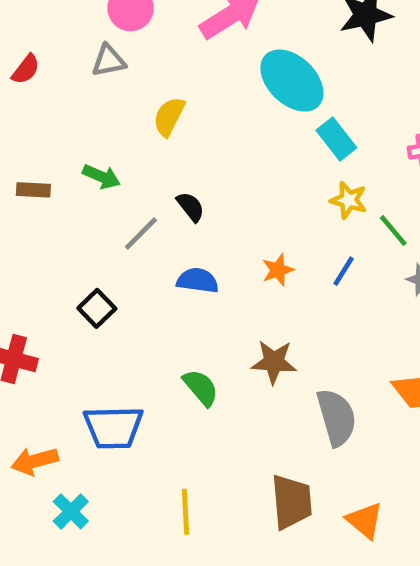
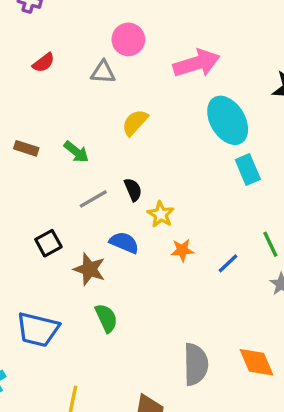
yellow star: (349, 200) -> (161, 214), moved
brown star: (274, 362) -> (89, 269), moved

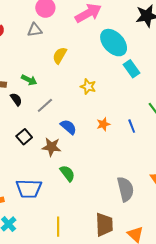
black semicircle: (133, 190) -> (16, 99), moved
yellow star: (161, 214) -> (88, 87), moved
blue semicircle: (124, 243) -> (68, 127), turned 30
blue line: (228, 263) -> (132, 126), turned -56

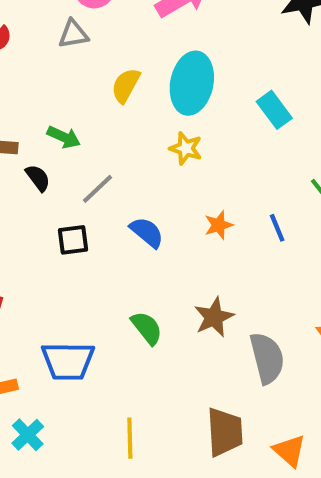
cyan ellipse: (114, 43) -> (192, 83), moved, turned 56
black square: (24, 137) -> (73, 240), moved, turned 35
brown star: (51, 147) -> (214, 317), moved, turned -30

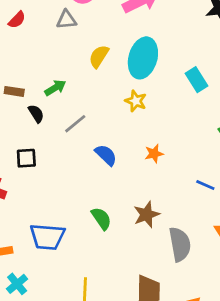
green arrow: (64, 137) -> (55, 88), turned -60
blue line: (277, 228) -> (205, 185), moved, turned -48
black square: (73, 240) -> (26, 158), moved

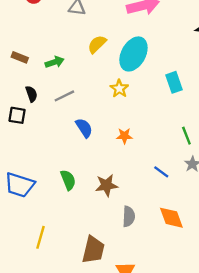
black semicircle: (36, 114) -> (31, 94), moved
gray semicircle: (180, 244) -> (129, 216), size x0.7

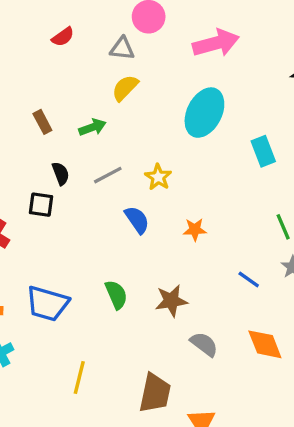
yellow semicircle: (97, 44) -> (125, 88), moved
brown rectangle: (20, 57) -> (42, 122), turned 42
yellow star: (119, 89) -> (158, 177), moved
gray semicircle: (129, 216) -> (204, 344), turned -54

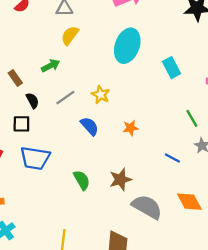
brown rectangle: (42, 122) -> (15, 78), moved
blue trapezoid: (47, 304) -> (35, 158), moved
gray semicircle: (204, 344) -> (147, 207), size x1.5

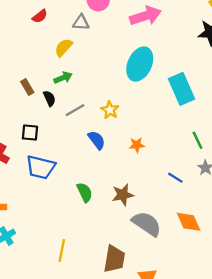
yellow semicircle: (70, 35) -> (64, 48), moved
cyan rectangle: (171, 68) -> (181, 89), size x1.5
black semicircle: (32, 101) -> (49, 98), moved

